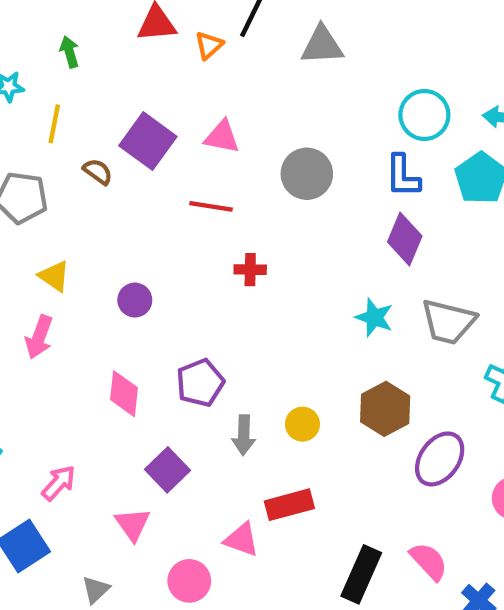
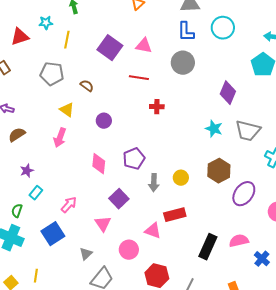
cyan circle: (424, 115) -> (223, 28), moved
brown semicircle: (98, 172) -> (87, 86), moved
blue L-shape: (403, 176) -> (186, 32), moved
pink semicircle: (429, 561) -> (239, 241), turned -60

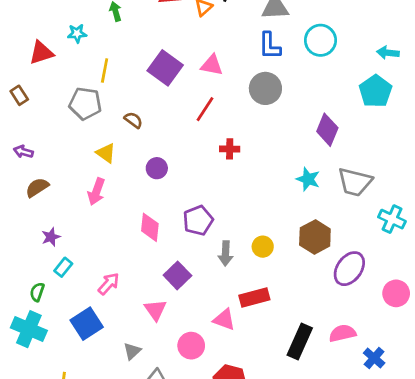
yellow line: (67, 40) -> (105, 71), moved
red line: (139, 78) -> (205, 109), turned -66

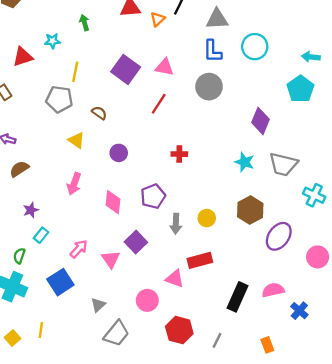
red cross: (230, 149) -> (179, 154), moved
pink arrow: (96, 192) -> (74, 184), moved
pink triangle: (155, 310) -> (111, 259), moved

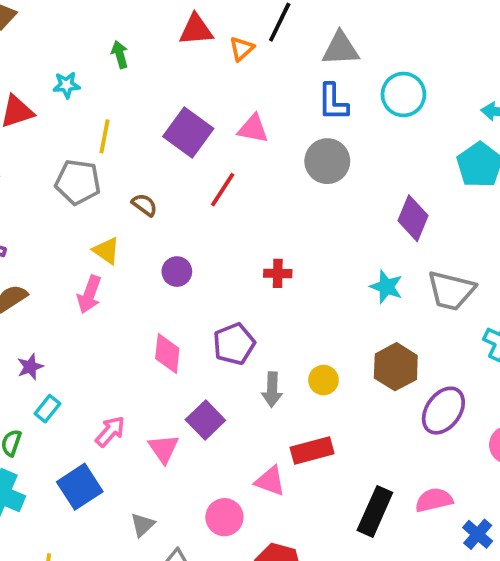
red line: (159, 104) -> (223, 190), moved
pink arrow: (74, 184) -> (89, 294), moved

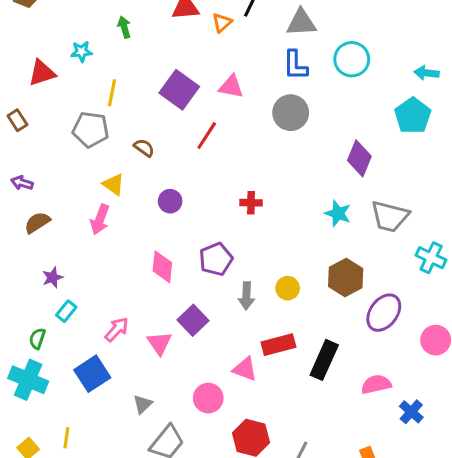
black rectangle: (375, 511) -> (324, 360), moved

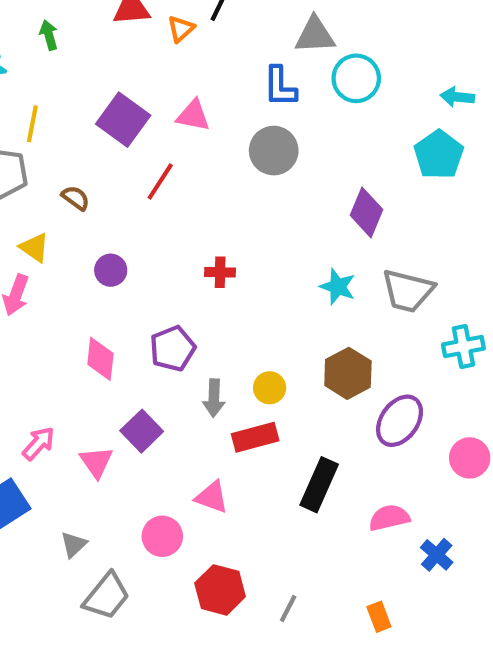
gray triangle: (301, 23) -> (315, 35), moved
cyan cross: (431, 258) -> (463, 347), turned -36
red rectangle: (278, 345) -> (255, 437), moved

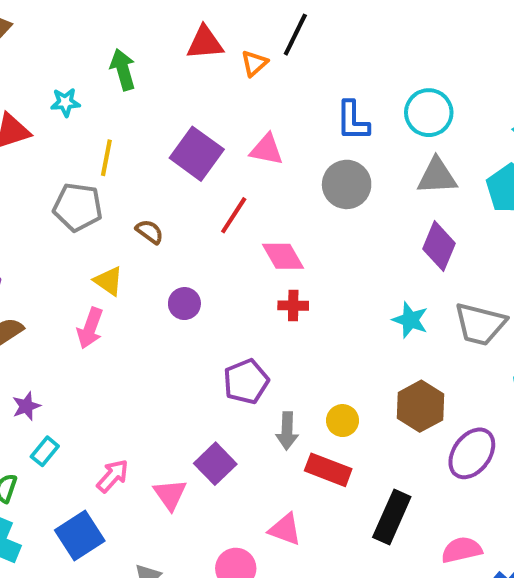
green arrow: (49, 35) -> (123, 69), size x1.4
gray triangle: (315, 35) -> (437, 176), moved
pink diamond: (100, 359) -> (283, 256), moved, turned -36
red rectangle: (255, 437) -> (328, 470), turned 36

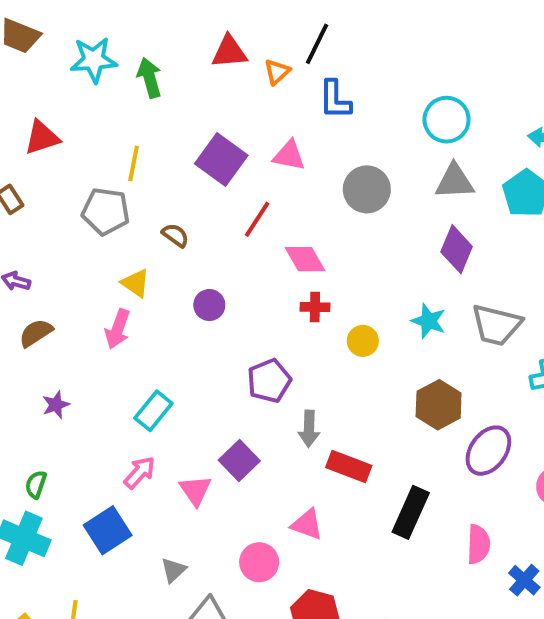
cyan star: (65, 102) -> (94, 60), moved, size x1.6
blue L-shape: (353, 121) -> (335, 100), moved
yellow circle: (343, 421) -> (363, 341), moved
cyan rectangle: (45, 451) -> (153, 411), moved, size x1.4
pink semicircle: (462, 550) -> (478, 544), turned 105

